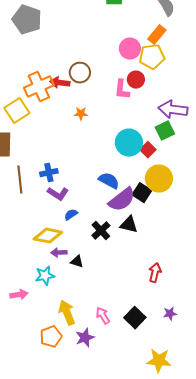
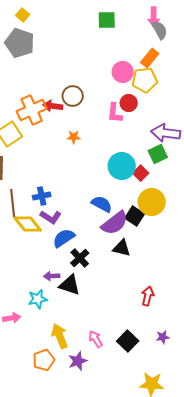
blue semicircle: (71, 215) -> (64, 238), size x1.6
black cross: (101, 231) -> (80, 258), moved
yellow diamond: (48, 236) -> (28, 224), moved, turned 40
black triangle: (77, 262) -> (70, 285), size x1.6

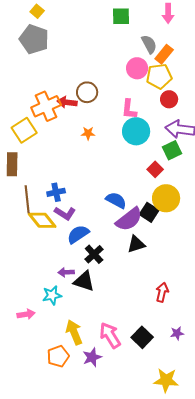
gray semicircle: (160, 30) -> (149, 44), moved
red circle: (129, 103) -> (169, 99), moved
cyan circle: (122, 166) -> (136, 131), moved
black triangle: (122, 248) -> (136, 244), turned -30
pink arrow: (96, 339) -> (110, 335), size x1.5

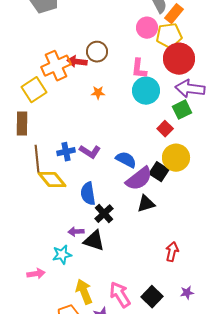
red circle: (169, 99) -> (179, 59), size x1.8
purple L-shape: (65, 213) -> (90, 152), moved
blue semicircle: (78, 234) -> (88, 194), turned -65

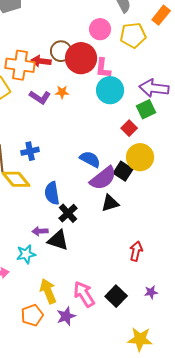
orange rectangle: (174, 14) -> (161, 15), moved
pink circle: (147, 28) -> (100, 29), moved
red circle: (179, 59) -> (81, 58), moved
orange cross: (56, 66) -> (20, 65), turned 32
purple L-shape: (90, 152) -> (40, 97), moved

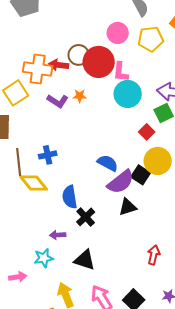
black triangle: (58, 240) -> (85, 260), moved

